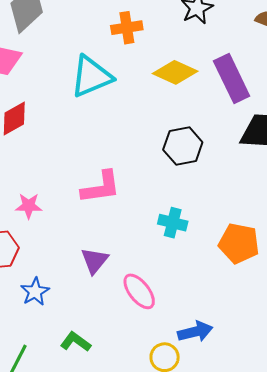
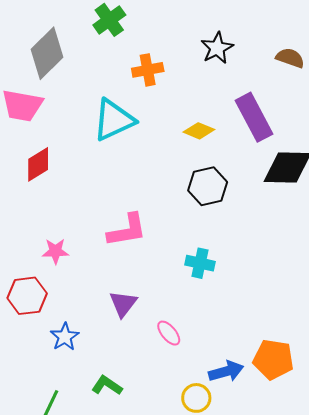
yellow diamond: (175, 72) -> (199, 131), moved, size x0.7
orange pentagon: (239, 243) -> (273, 359), moved
pink ellipse: (139, 291) -> (169, 333), size x0.7

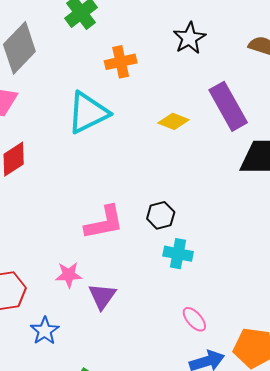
black hexagon: (208, 186) -> (161, 215), moved, size x0.7
pink star: (55, 251) -> (69, 275), moved
pink ellipse: (169, 333) -> (194, 319), moved

